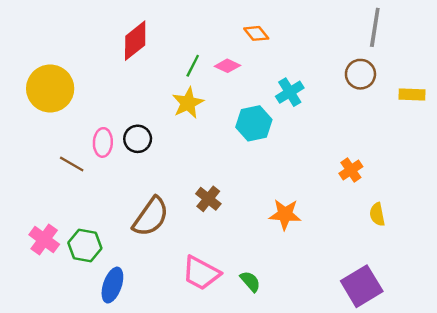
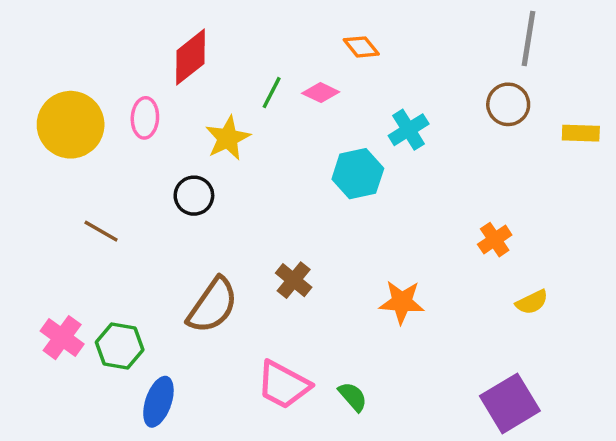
yellow star: (188, 103) -> (228, 138), moved
pink ellipse: (103, 142) -> (145, 118), moved
yellow semicircle: (377, 214) -> (532, 302), turned -105

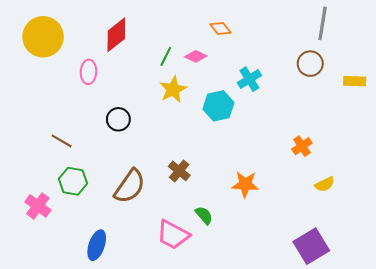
yellow circle: (71, 125) -> (43, 37), moved
yellow star: (228, 138) -> (173, 89), moved
green hexagon: (120, 346) -> (73, 181), moved
green semicircle: (353, 397) -> (204, 215), moved

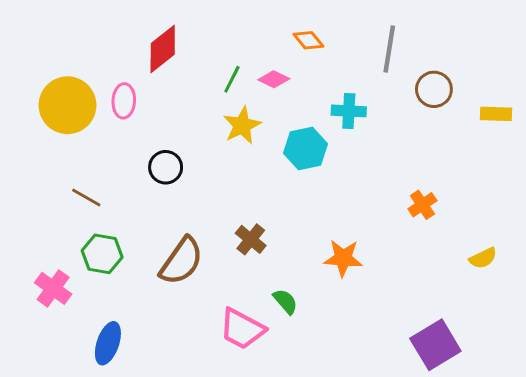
gray line: (323, 23) -> (389, 49), moved
yellow circle: (43, 37) -> (67, 105), moved
cyan cross: (249, 79) -> (349, 111), turned 35
yellow semicircle: (325, 184) -> (483, 258), moved
blue ellipse: (97, 245) -> (108, 343), moved

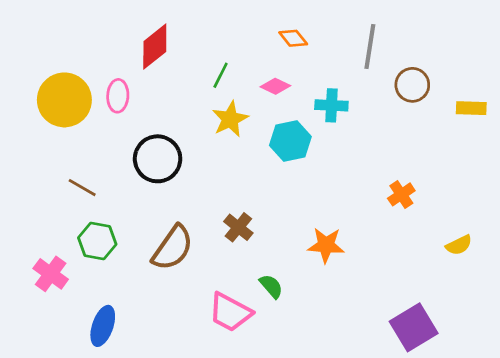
pink diamond: (274, 79) -> (275, 86), moved
black circle: (166, 167) -> (158, 159), size x1.5

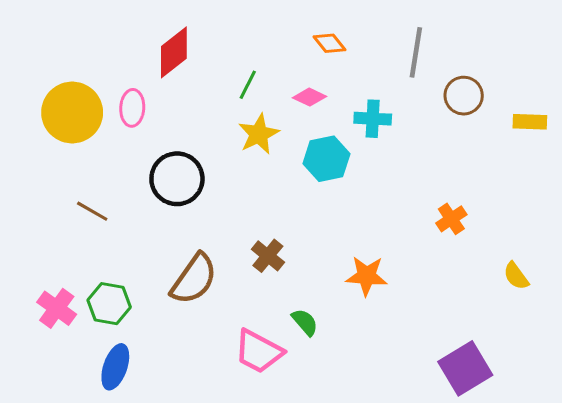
green hexagon: (97, 241) -> (109, 304), moved
yellow semicircle: (459, 245) -> (516, 276), turned 80

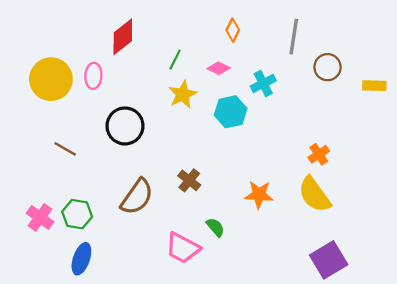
orange diamond: (330, 43) -> (233, 30), turned 65
cyan cross: (373, 119) -> (263, 83), turned -30
yellow semicircle: (516, 276) -> (314, 195), moved, size x1.8

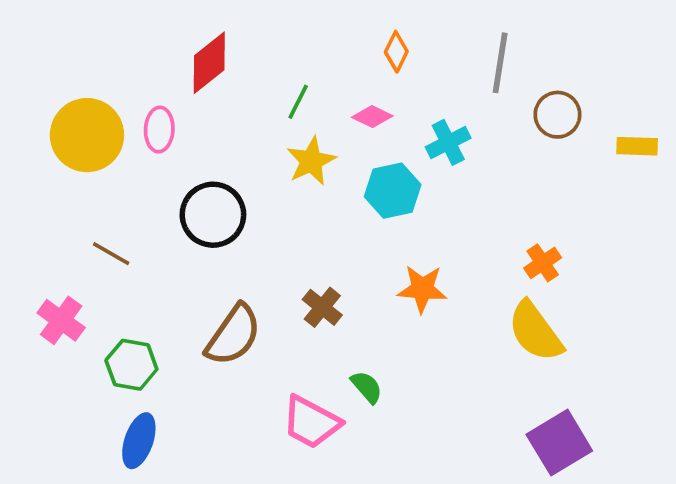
orange star: (259, 195) -> (422, 289), moved
pink cross: (40, 217) -> (61, 320), moved

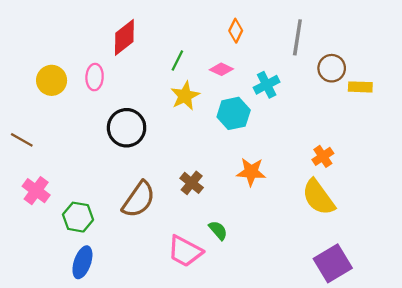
yellow circle: (87, 135) -> (52, 80), size x0.7
yellow rectangle: (637, 146) -> (360, 87), moved
brown line: (111, 254) -> (22, 140), moved

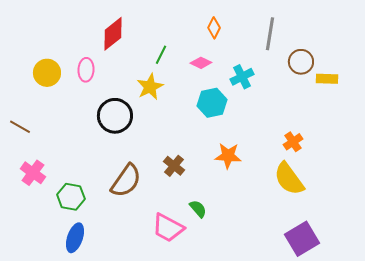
yellow star: (185, 96) -> (150, 87), moved

